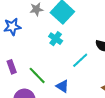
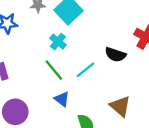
green line: (37, 75) -> (54, 70), moved

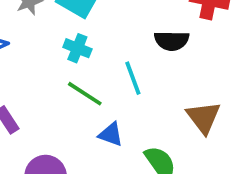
cyan line: (85, 70) -> (133, 78), turned -54
brown triangle: (120, 106) -> (203, 117), turned 30

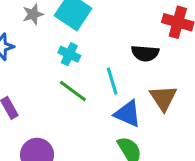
brown triangle: (203, 117) -> (163, 98), moved
blue triangle: (111, 134) -> (128, 114), moved, size x1.4

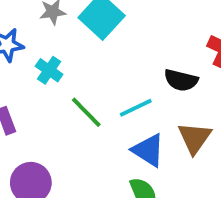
cyan cross: (69, 54) -> (49, 70), moved
cyan line: (112, 81) -> (136, 108), turned 72

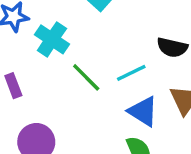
cyan cross: (49, 70) -> (52, 39), size x1.4

